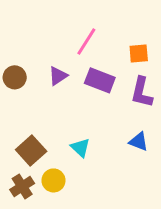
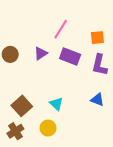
yellow circle: (53, 180) -> (48, 128), moved

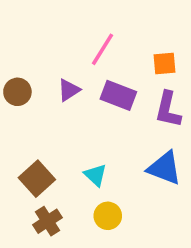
blue triangle: (97, 100) -> (164, 168), size x1.5
yellow circle: (48, 128) -> (108, 216), moved
brown cross: (15, 131) -> (48, 221), moved

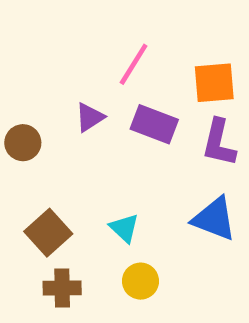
orange square: (164, 63) -> (214, 83), size x1.4
brown circle: (17, 92) -> (23, 143), moved
brown cross: (48, 221) -> (62, 288), turned 32

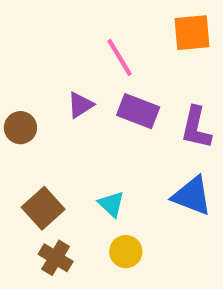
pink line: (134, 64) -> (120, 57), turned -63
orange square: (214, 83) -> (192, 33), moved
brown cross: (62, 288) -> (56, 258), turned 32

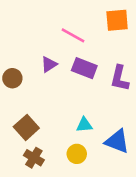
pink line: (120, 57) -> (73, 35), turned -30
blue triangle: (192, 196) -> (117, 141), moved
cyan triangle: (111, 204) -> (84, 125), moved, turned -48

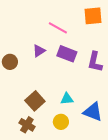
brown square: (26, 127) -> (35, 101), moved

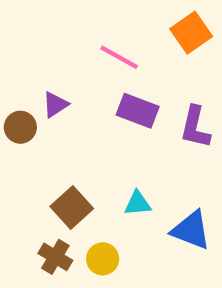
orange square: (93, 16) -> (191, 33), turned -30
purple triangle: (39, 51) -> (55, 105), moved
yellow circle: (61, 122) -> (103, 259), moved

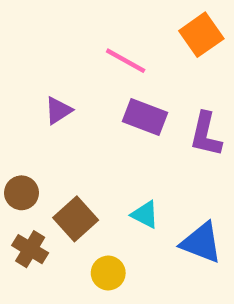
brown circle: (20, 127) -> (22, 193), moved
cyan triangle: (138, 203) -> (145, 214), turned 32
brown cross: (55, 257) -> (30, 249), moved

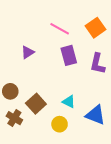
orange square: (201, 35) -> (95, 28), moved
purple rectangle: (145, 117) -> (69, 55), turned 54
yellow circle: (108, 273) -> (60, 124), moved

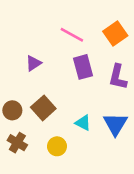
brown square: (36, 104) -> (43, 108), moved
blue triangle: (95, 115) -> (115, 124), moved, turned 40
yellow circle: (60, 124) -> (57, 146), moved

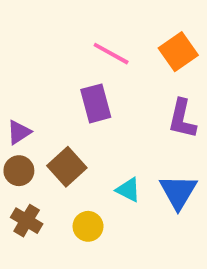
purple triangle: (33, 63) -> (19, 132), moved
purple rectangle: (83, 67) -> (96, 103), moved

